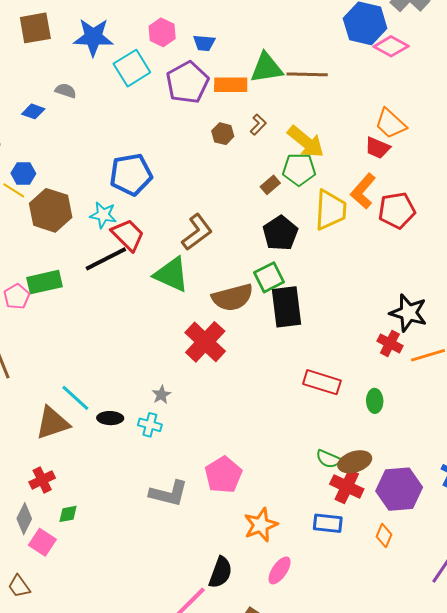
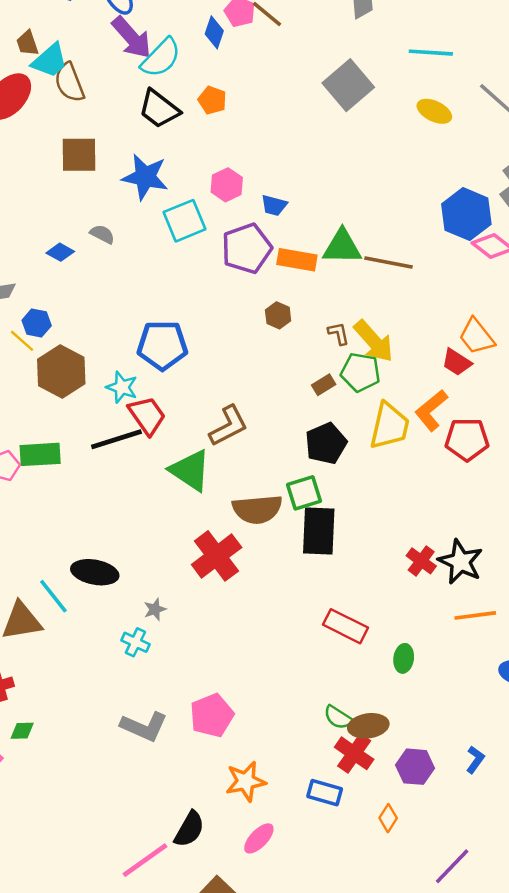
brown L-shape: (258, 125) -> (339, 334), moved, turned -65
red cross: (390, 343) -> (421, 561), moved
black ellipse: (110, 418) -> (95, 572), moved, size x1.5
purple hexagon: (399, 489) -> (415, 767), size x0.7

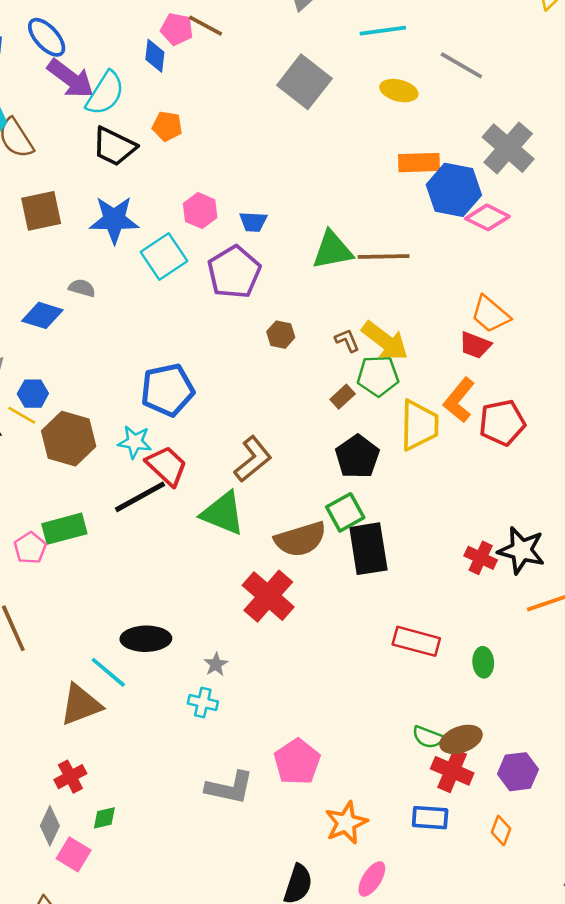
blue diamond: (60, 252) -> (42, 315), size x1.4
orange rectangle: (297, 260) -> (419, 163), moved

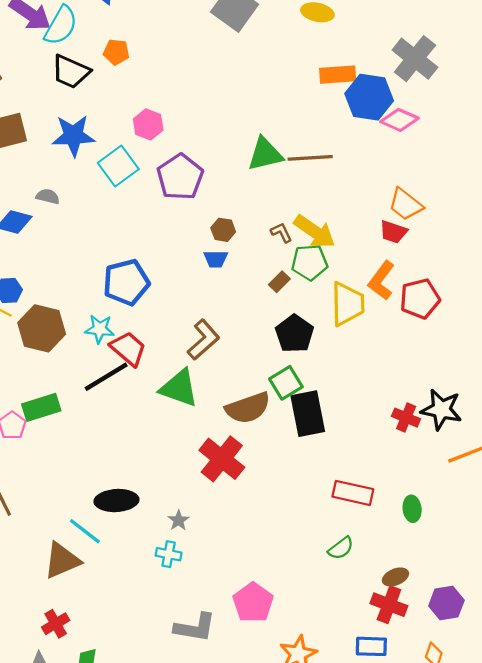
blue trapezoid: (253, 222) -> (216, 259), moved
green semicircle: (428, 737) -> (341, 548), moved, turned -56
brown ellipse: (461, 739) -> (395, 577), size x0.7

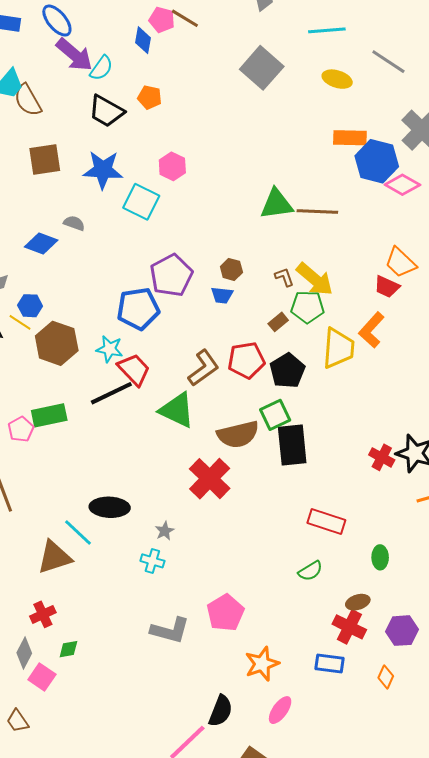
cyan semicircle: (61, 25) -> (101, 68), size x0.7
cyan square: (118, 166) -> (141, 202), turned -33
purple pentagon: (180, 177) -> (171, 275), moved
red pentagon: (420, 299) -> (246, 360), moved
green ellipse: (412, 509) -> (380, 557), moved

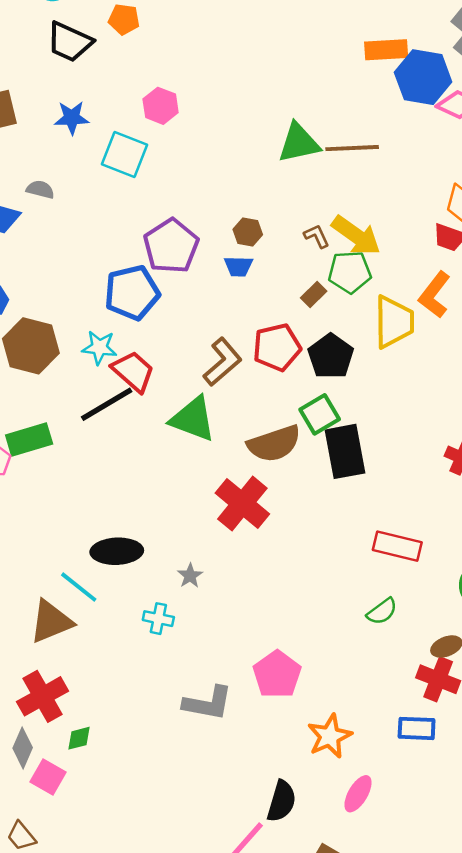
blue star: (103, 170) -> (72, 118), size x0.7
cyan cross: (152, 561) -> (158, 619), moved
red cross: (43, 614) -> (43, 696), size x1.5

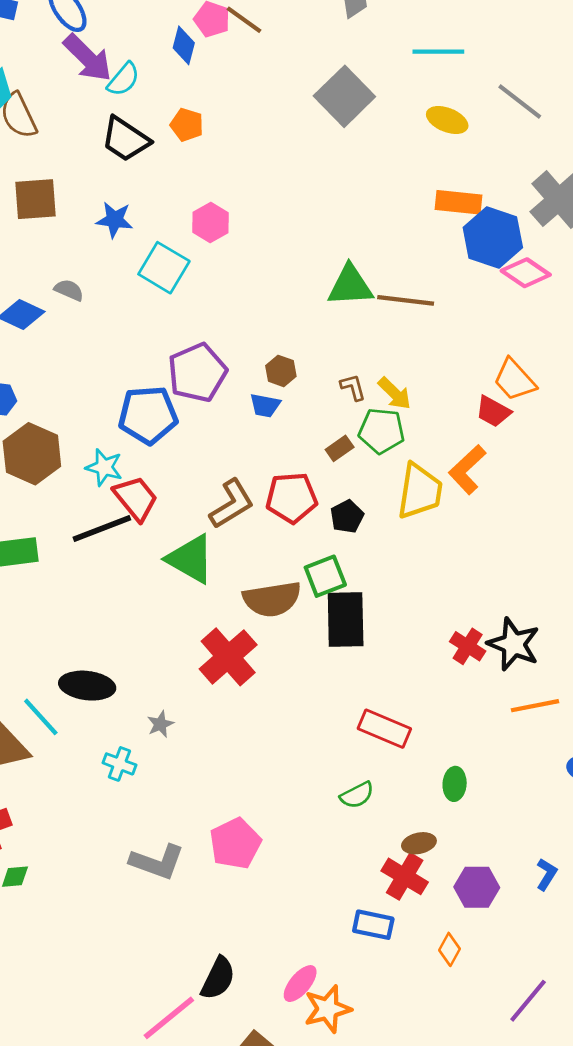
yellow arrow: (356, 236) -> (395, 393), size x0.7
black pentagon: (331, 356) -> (347, 517), size x0.7
orange star: (330, 736) -> (328, 1009), moved

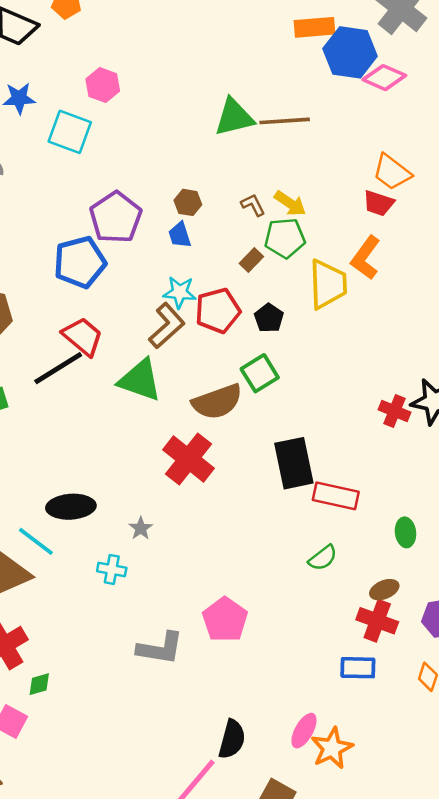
blue trapezoid: (265, 406) -> (180, 235), turned 72
cyan star: (104, 467) -> (180, 292), moved
black rectangle: (346, 620) -> (294, 463), moved

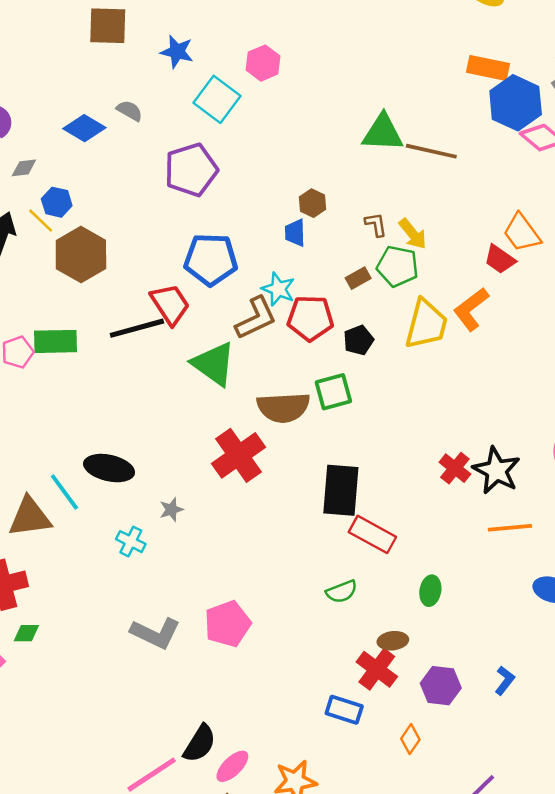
purple pentagon: (116, 217) -> (191, 170), moved
blue pentagon: (80, 262) -> (211, 260), moved
pink ellipse: (304, 731) -> (232, 766), moved

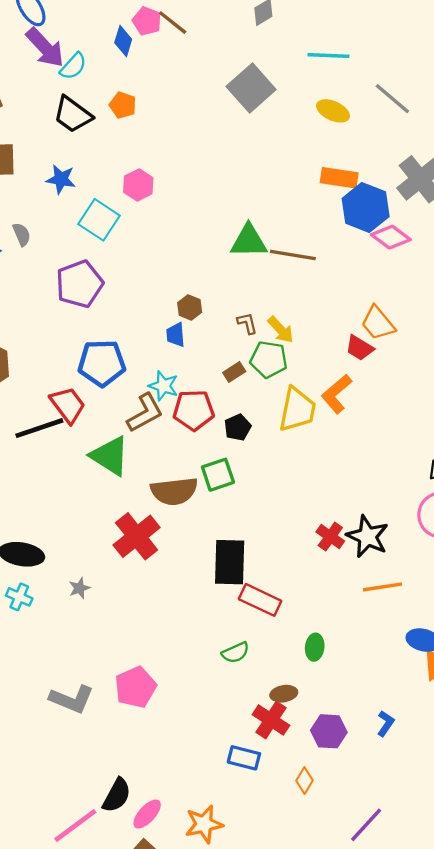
gray semicircle: (130, 111) -> (22, 234), turned 40
cyan cross: (131, 542) -> (19, 597), moved

